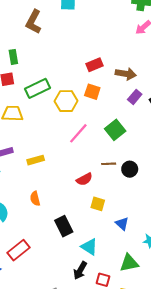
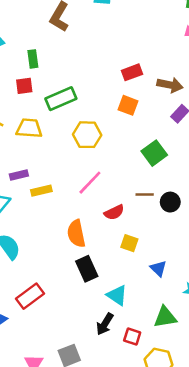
yellow hexagon: (66, 101) -> (87, 135), moved
pink line: (78, 133) -> (90, 183), moved
yellow rectangle: (36, 160) -> (41, 191), moved
orange semicircle: (35, 199) -> (76, 234), moved, size x1.5

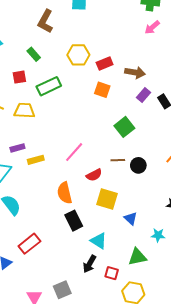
green rectangle: (33, 59) -> (34, 54), moved, turned -32
yellow hexagon: (87, 135) -> (78, 55), moved
yellow square: (129, 243) -> (107, 199), size x1.5

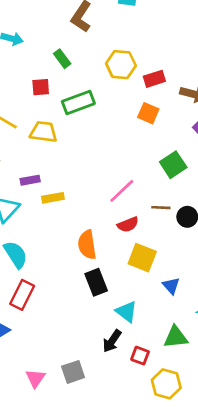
pink line: (74, 152) -> (122, 191), moved
red rectangle: (29, 244) -> (22, 295), moved, turned -30

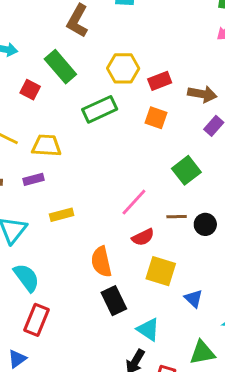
green rectangle: (62, 59) -> (60, 67), size x1.6
red square: (41, 87) -> (30, 90), moved, turned 36
green rectangle: (78, 103) -> (100, 109), moved
purple rectangle: (30, 180) -> (34, 179), moved

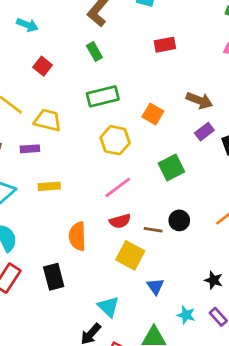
green rectangle: (60, 67) -> (94, 52), moved, size x0.6
yellow hexagon: (123, 68) -> (115, 140), moved
red rectangle: (160, 81) -> (165, 45), moved
brown line: (177, 217) -> (153, 230), moved
black rectangle: (114, 301) -> (54, 277), moved

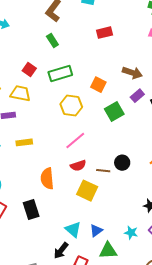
red square: (43, 66) -> (29, 69), moved
green square: (171, 168) -> (114, 112), moved
blue triangle: (155, 286) -> (96, 231), moved, turned 32

